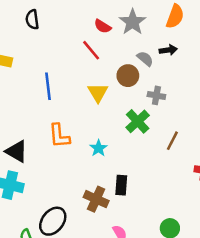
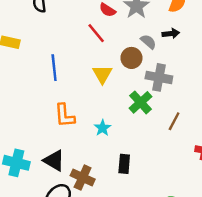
gray cross: (156, 95) -> (159, 77), size x1.5
black triangle: (17, 151) -> (54, 161), moved
brown cross: (96, 199) -> (83, 177), moved

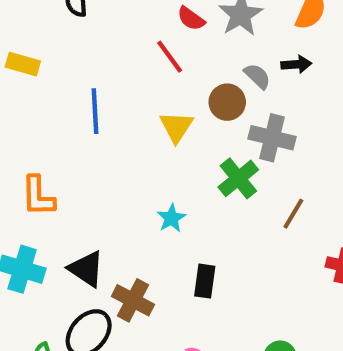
orange L-shape: (65, 116) -> (38, 196), moved

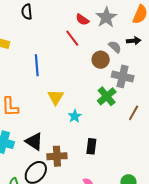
yellow triangle: (176, 127) -> (56, 97), moved
brown cross: (133, 300) -> (57, 156), turned -30

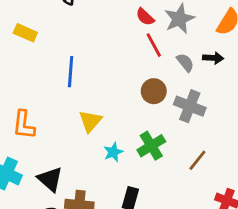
red line: (72, 38) -> (154, 45), moved
brown circle: (101, 60) -> (154, 91), moved
green cross: (107, 96) -> (151, 146), moved

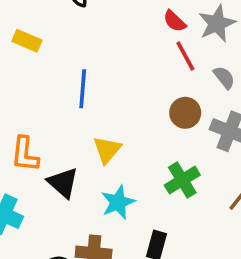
cyan star: (113, 152) -> (118, 202), moved, size x1.4
black triangle: (50, 179) -> (63, 183), moved

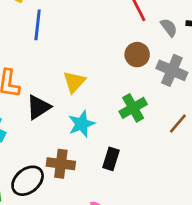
blue line: (83, 89) -> (38, 25), moved
black triangle: (63, 183) -> (38, 107), turned 44

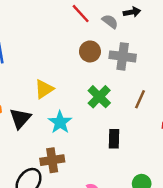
yellow triangle: (74, 82) -> (44, 89), turned 30
black rectangle: (111, 159) -> (114, 139), moved

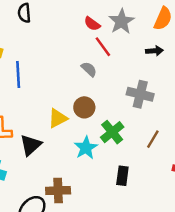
gray semicircle: (110, 21) -> (89, 69), moved
brown circle: (90, 51) -> (84, 107), moved
cyan star: (60, 122) -> (86, 148), moved

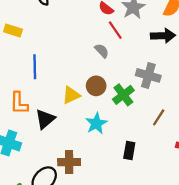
black arrow: (154, 51) -> (163, 36), size x1.5
blue line: (18, 74) -> (35, 67), moved
green cross: (112, 132) -> (123, 95), moved

